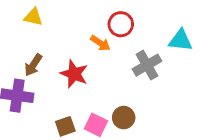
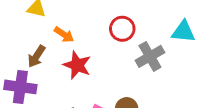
red circle: (121, 24) -> (122, 29), moved
orange arrow: (100, 43) -> (64, 35), moved

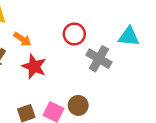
gray cross: (150, 56) -> (99, 59), turned -30

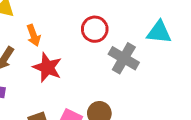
orange arrow: (22, 39) -> (34, 35), turned 36

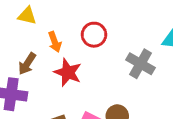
red circle: (95, 29) -> (94, 35), moved

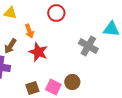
red circle: (94, 35) -> (56, 13), moved

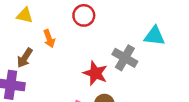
red star: (38, 52) -> (95, 73), moved

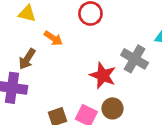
orange arrow: (49, 39) -> (53, 38), turned -36

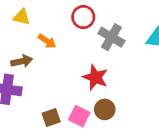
brown arrow: (27, 59) -> (22, 61), turned -135
gray cross: (135, 59) -> (111, 37), moved

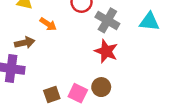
red star: (95, 77) -> (106, 51), moved

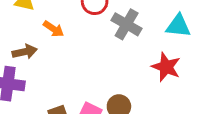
red star: (106, 51) -> (166, 67), moved

